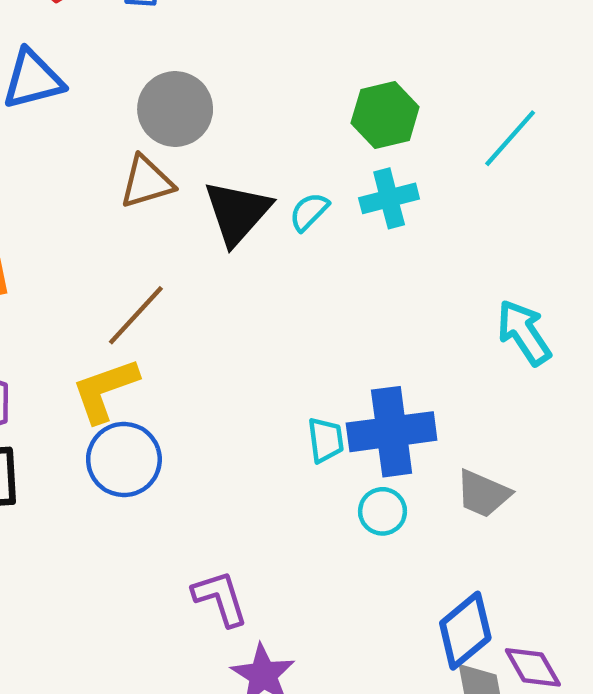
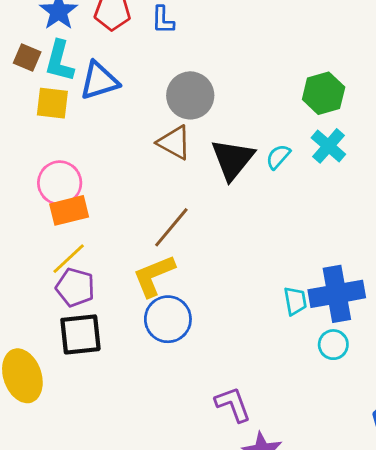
brown triangle: (147, 182) -> (174, 143), turned 48
cyan cross: (389, 198) -> (328, 146), turned -32

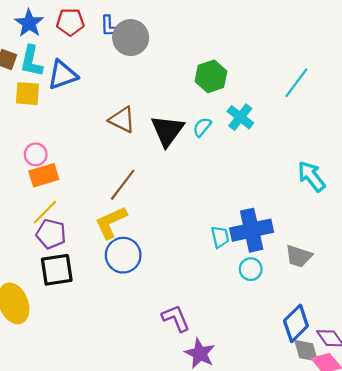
green hexagon: (324, 93) -> (211, 76), moved
gray circle: (190, 95) -> (131, 38), moved
pink circle: (60, 183) -> (36, 154), size x0.7

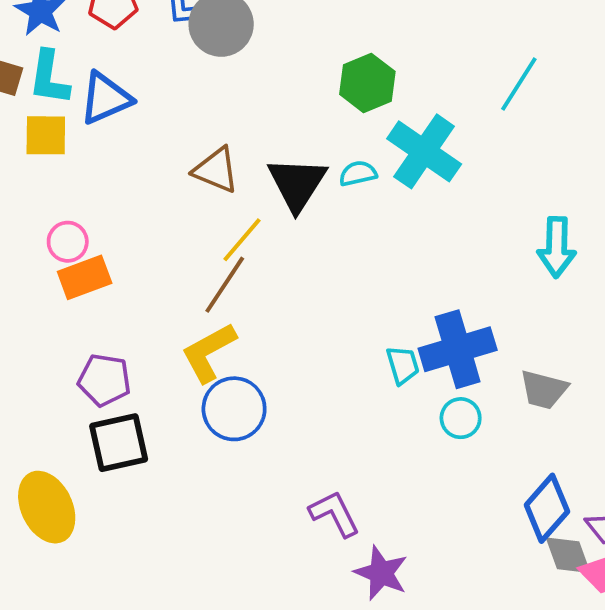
cyan cross: (240, 117) -> (424, 151), size x1.5
cyan semicircle: (202, 127) -> (358, 173), turned 42
cyan arrow: (311, 176) -> (557, 247), turned -136
yellow line: (45, 212) -> (242, 240), moved

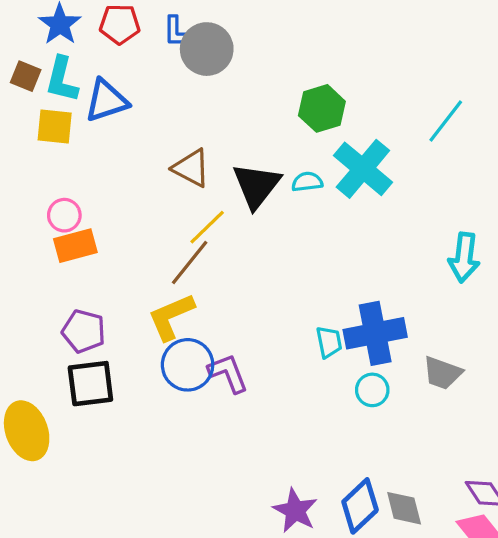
blue diamond: (547, 508) -> (360, 506), moved
purple L-shape: (334, 514) -> (228, 373), moved
gray diamond: (568, 555) -> (404, 508), moved

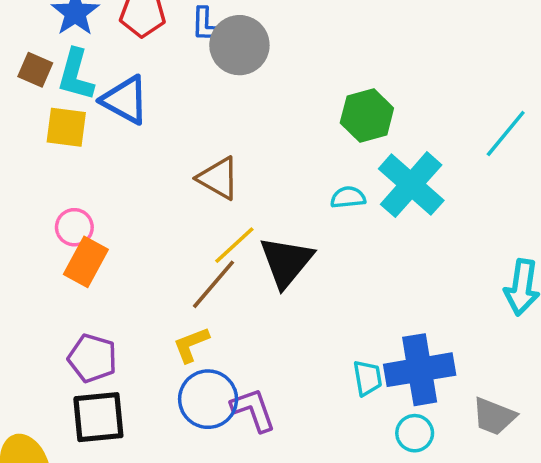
blue triangle: (106, 101) -> (125, 100), turned 45
black triangle: (257, 186) -> (286, 262), moved
orange rectangle: (75, 246) -> (86, 262), turned -48
yellow L-shape: (171, 317) -> (191, 345), size x0.7

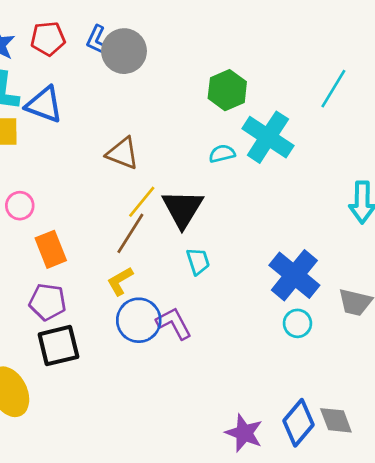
blue L-shape: (206, 25) -> (96, 39), turned 32
orange rectangle: (86, 262) -> (51, 249), moved, turned -42
blue cross: (420, 370) -> (294, 275), turned -33
cyan trapezoid: (368, 378) -> (198, 261), moved

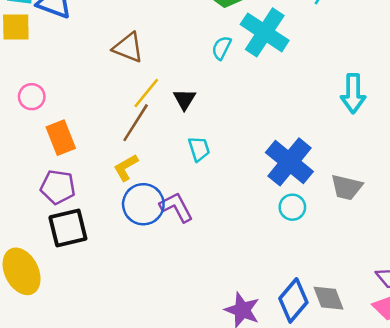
cyan semicircle: (222, 154) -> (222, 48), turned -50
black triangle: (183, 209) -> (184, 99), size x0.6

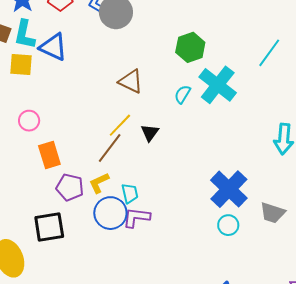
brown triangle: (128, 48) -> (131, 81), moved
cyan trapezoid: (199, 149) -> (130, 193), moved
purple pentagon: (58, 187) -> (70, 187), moved
purple L-shape: (176, 207) -> (136, 217), turned -60

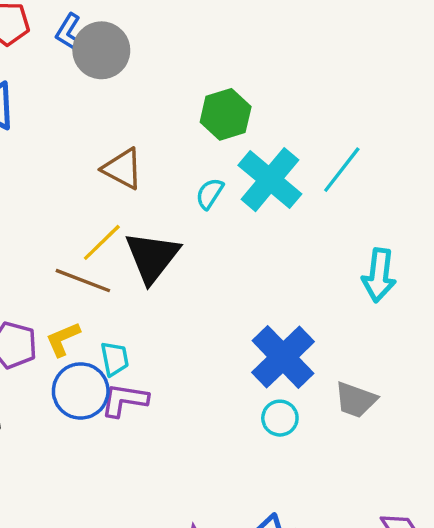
cyan line: (269, 53) -> (342, 170), moved
black triangle: (150, 133) -> (152, 257), size x1.8
brown line: (110, 148) -> (83, 281), turned 72

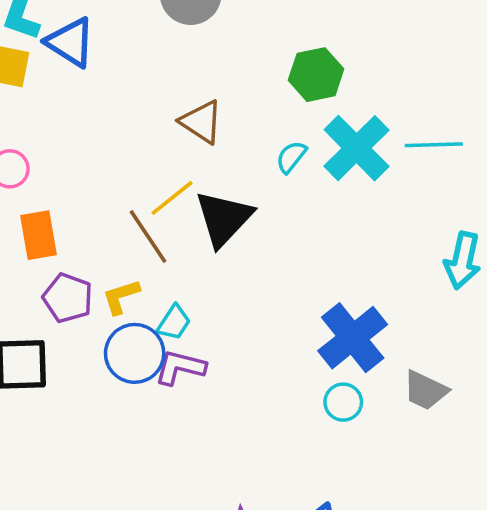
cyan line: (342, 170) -> (434, 145), turned 45
brown line: (83, 281) -> (148, 237), turned 30
cyan trapezoid: (115, 359) -> (174, 323), turned 39

